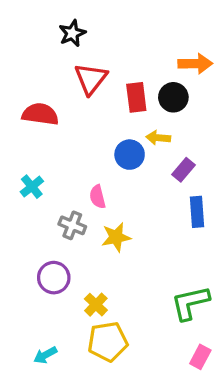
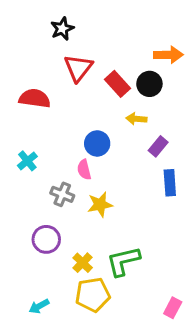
red rectangle: (136, 97) -> (117, 84), turned -35
blue circle: (130, 155) -> (97, 143), moved
green L-shape: (190, 303) -> (123, 261), moved

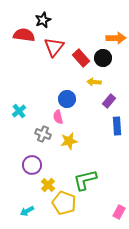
red semicircle: (35, 98) -> (24, 35), moved
yellow cross: (83, 263) -> (48, 185), moved
yellow pentagon: (93, 295) -> (64, 203), turned 30

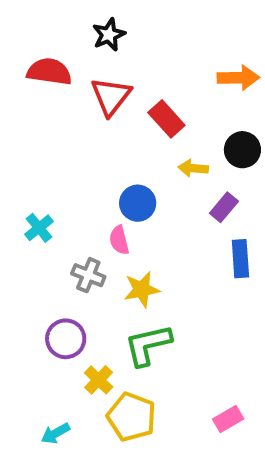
black star: (43, 20) -> (109, 35), moved
black circle: (103, 58) -> (242, 150), moved
green L-shape: (85, 180) -> (148, 345), moved
pink rectangle: (119, 212) -> (228, 419), moved, turned 32

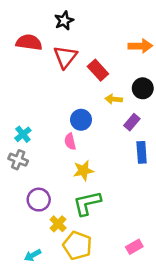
gray cross: (88, 275) -> (18, 160), moved

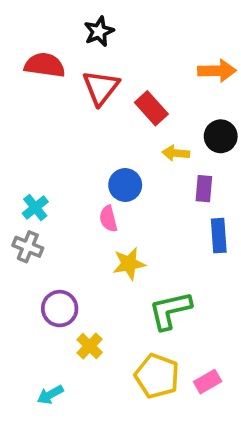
purple rectangle: (132, 122) -> (204, 189), turned -35
green L-shape: (87, 203) -> (170, 310), moved
yellow pentagon: (77, 246) -> (157, 376), moved

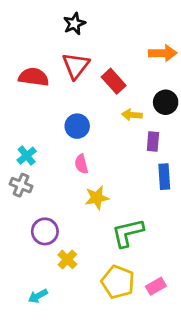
red semicircle: (45, 65) -> (34, 77), moved
blue circle: (125, 185) -> (77, 126), moved

